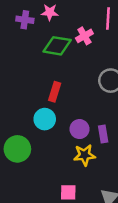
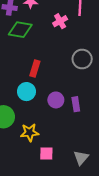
green diamond: (57, 46) -> (20, 30), moved
yellow star: (84, 155) -> (30, 133), moved

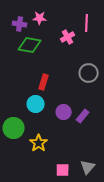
purple rectangle: (76, 104) -> (83, 116), turned 48
yellow star: (30, 133) -> (39, 143), turned -30
pink square: (46, 154) -> (63, 170), moved

